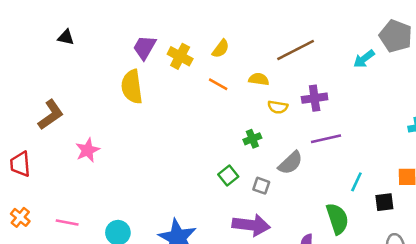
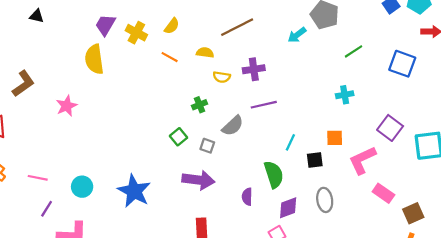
pink star: (87, 150) -> (67, 106), moved

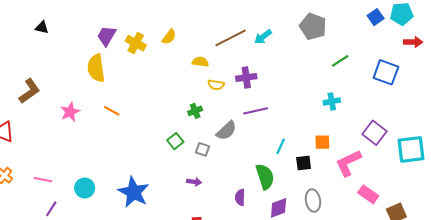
cyan arrow: (297, 35) -> (263, 37), moved
orange line: (170, 57) -> (112, 111), moved
purple arrow: (198, 180) -> (194, 182), size x0.5

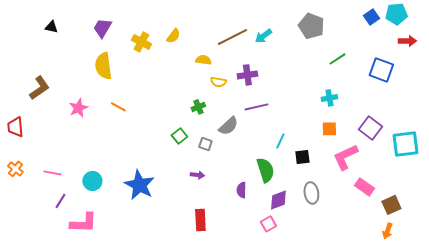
purple trapezoid: (107, 36) -> (102, 28), moved
orange square: (322, 142) -> (329, 129), moved

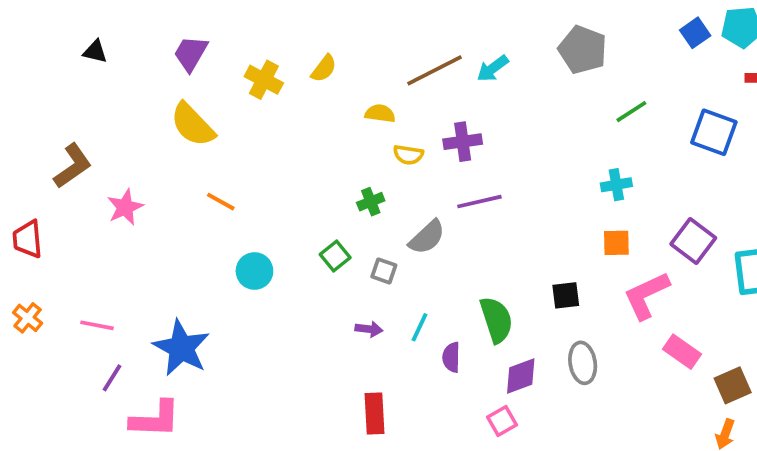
yellow semicircle: (103, 66) -> (193, 125), turned -36
pink star: (78, 108) -> (125, 207), moved
cyan line: (280, 141) -> (419, 327), moved
cyan circle: (92, 181) -> (254, 271), moved
blue star: (139, 185) -> (181, 348), moved

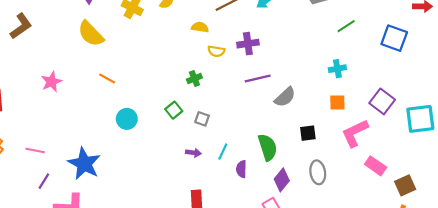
brown L-shape: (73, 166) -> (21, 26), moved
gray semicircle: (427, 237) -> (285, 97), moved
purple diamond: (521, 376) -> (282, 180), turned -30

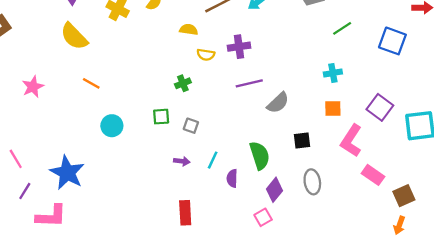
green square: (174, 110) -> (161, 117), turned 35
pink L-shape: (355, 133) -> (351, 141), turned -32
pink line: (35, 151) -> (16, 159), turned 48

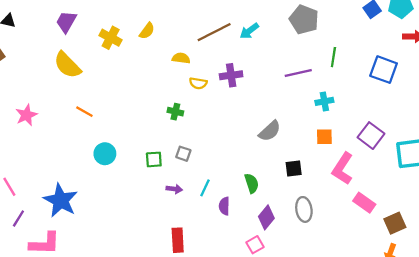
green line: (342, 28) -> (333, 57), turned -48
green cross: (183, 83) -> (175, 112), turned 35
purple line: (249, 83) -> (298, 73), moved
green square: (161, 117) -> (154, 159), moved
green semicircle: (260, 155) -> (252, 183), size x0.7

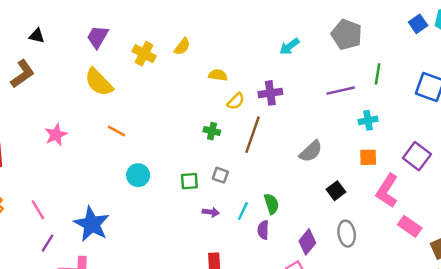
brown line: (214, 32) -> (252, 135), moved, turned -44
yellow semicircle: (198, 83) -> (236, 101), turned -54
black square: (294, 169) -> (336, 191), turned -30
green semicircle: (252, 183) -> (272, 204), moved

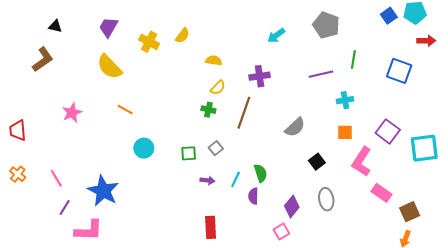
yellow semicircle: (236, 101) -> (218, 88), moved
gray square: (220, 175) -> (216, 148), turned 32

